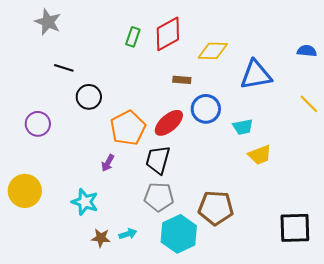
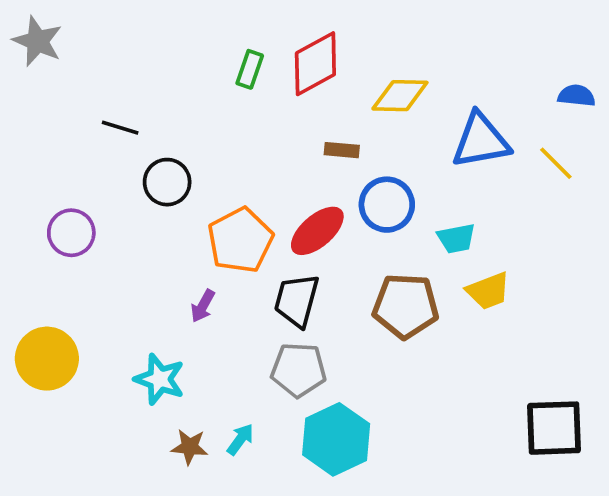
gray star: (48, 22) -> (37, 41), moved
yellow line: (309, 104) -> (556, 163), moved
brown pentagon: (216, 208) -> (406, 306), moved
cyan arrow: (128, 234) -> (240, 439), turned -36

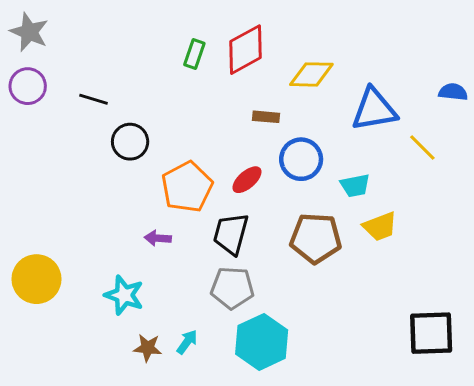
blue semicircle: (577, 96) -> (453, 92), moved
yellow line: (556, 163) -> (422, 148), moved
red ellipse: (317, 231) -> (247, 180), size x0.7
purple circle: (71, 233) -> (28, 86), moved
purple arrow: (203, 306) -> (158, 238), turned 65

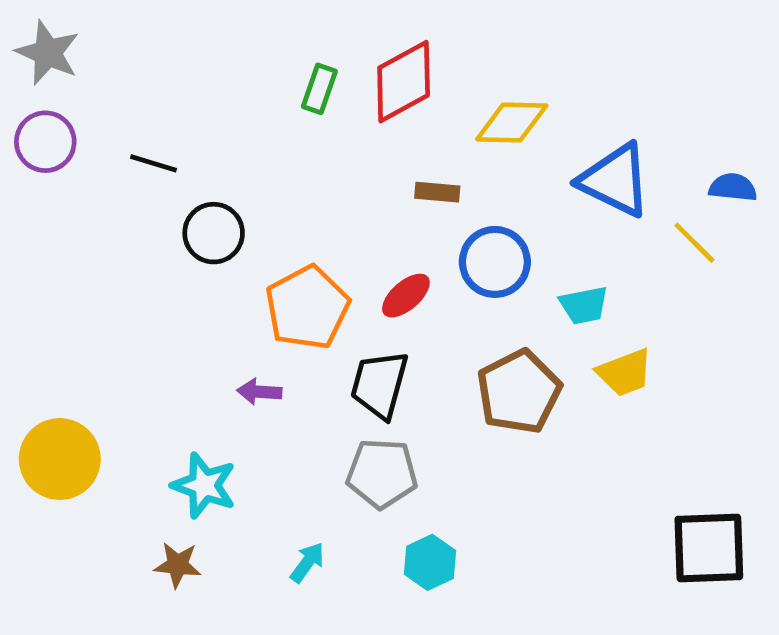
blue semicircle: (453, 92) -> (733, 187), moved
blue triangle: (374, 110) -> (615, 180), turned 36
brown pentagon: (316, 238) -> (519, 392), turned -30
cyan hexagon: (262, 342) -> (430, 562), size x0.6
brown star: (148, 348) -> (178, 565), moved

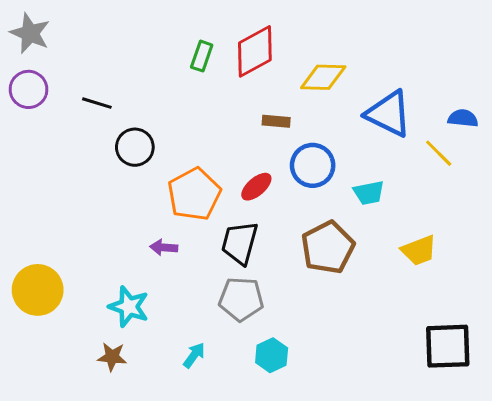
yellow trapezoid: (625, 373) -> (419, 250), moved

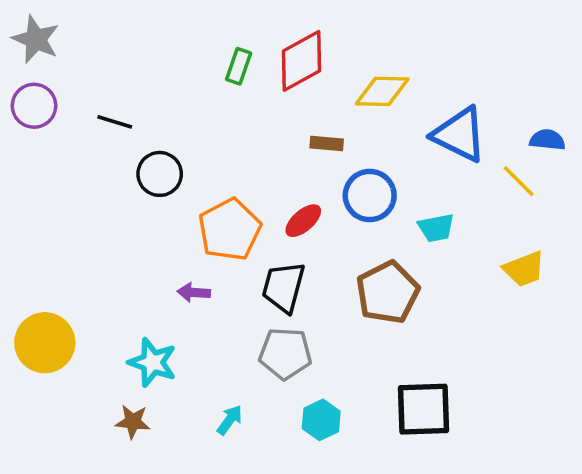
yellow trapezoid: (419, 250) -> (524, 269), moved
black square: (448, 346) -> (424, 409), moved

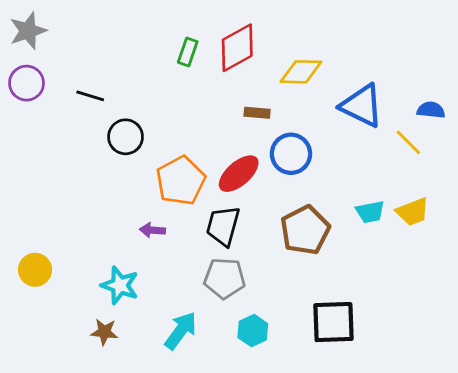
gray star: (36, 39) -> (28, 31), turned 30
red ellipse: (303, 221) -> (239, 174), size x1.4
cyan trapezoid: (436, 228) -> (370, 212), moved
yellow circle: (45, 343) -> (35, 270), size x0.7
cyan arrow: (230, 420) -> (181, 331), size x1.6

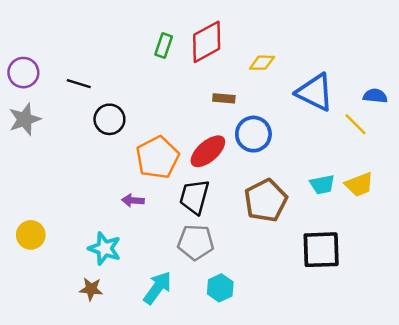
gray star: (28, 31) -> (25, 119), moved
yellow diamond: (301, 72) -> (262, 63), size x0.7
black square: (333, 322) -> (321, 250), moved

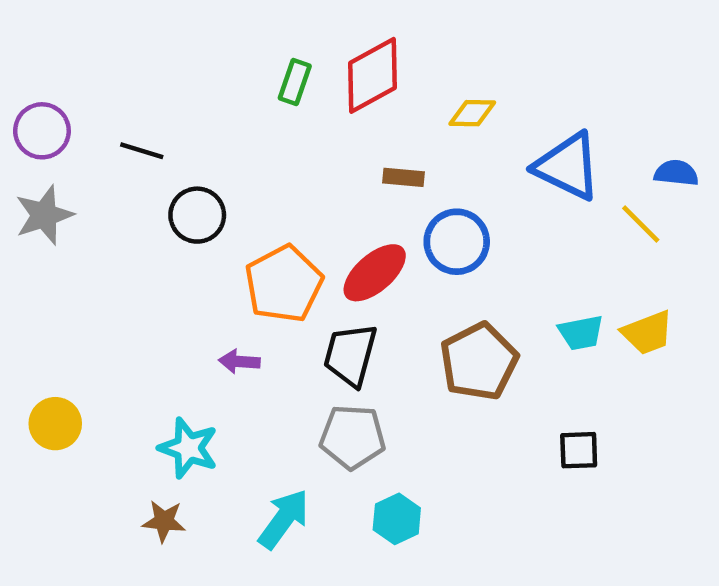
black square: (321, 250) -> (579, 450), size x0.6

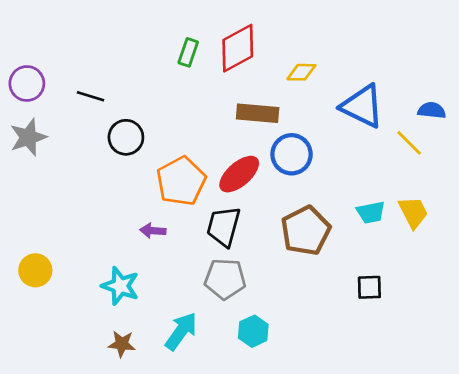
brown rectangle: (403, 177) -> (258, 113), size x1.6
yellow trapezoid: (647, 333) -> (413, 212), turned -96
brown star: (164, 521) -> (122, 344), moved

